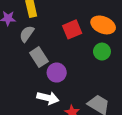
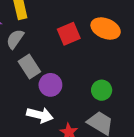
green circle: (102, 52) -> (102, 90), moved

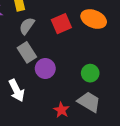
gray semicircle: (15, 39) -> (27, 26), moved
white arrow: (40, 115) -> (16, 90), moved, turned 50

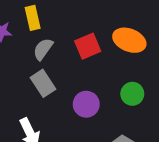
purple circle: (45, 69) -> (86, 104), moved
green circle: (90, 73) -> (132, 94), moved

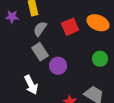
purple circle: (86, 104) -> (58, 66), moved

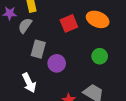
gray semicircle: (40, 29) -> (25, 26), moved
gray rectangle: (40, 52) -> (38, 49), turned 48

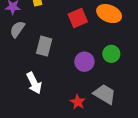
gray semicircle: (25, 26) -> (17, 29), moved
purple circle: (57, 63) -> (84, 62), moved

